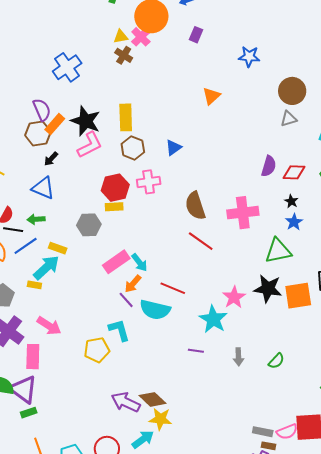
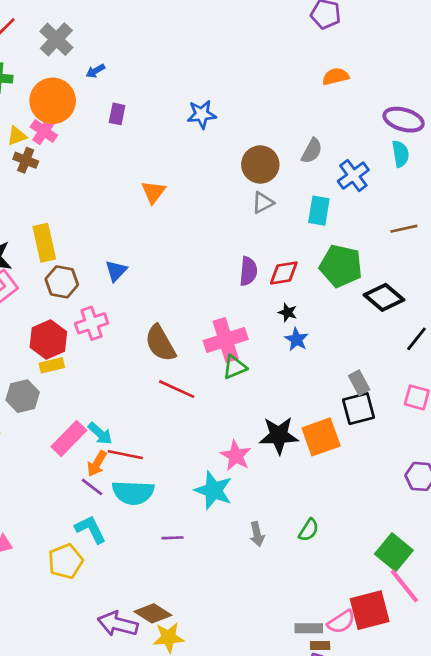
blue star: (249, 57) -> (202, 114), moved
green triangle: (278, 251) -> (235, 367), moved, size x0.7
red line: (173, 288) -> (125, 455), moved
purple line: (196, 351) -> (173, 538), moved

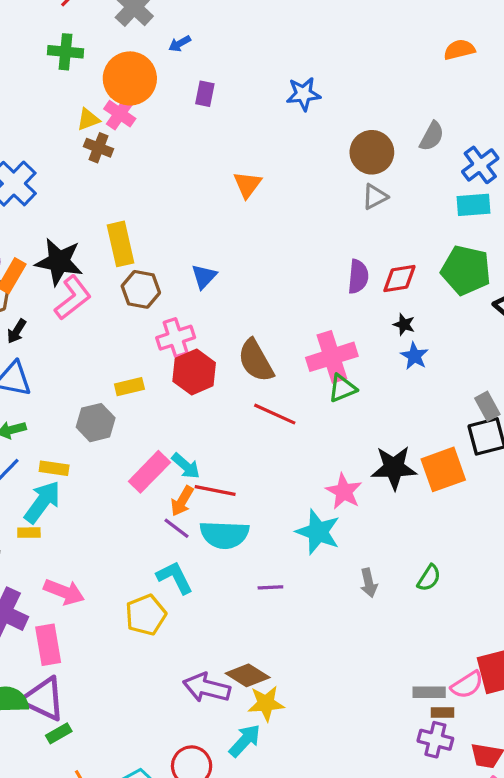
cyan rectangle: (319, 211) -> (474, 205), moved, turned 76
red hexagon: (48, 340) -> (194, 372), moved

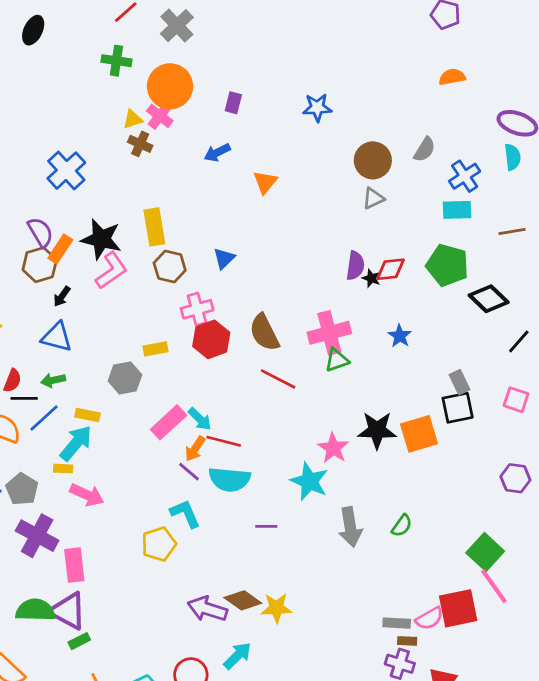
blue arrow: (180, 44) -> (217, 153), moved, size x1.4
black star: (404, 324) -> (371, 278), moved
gray arrow: (369, 583) -> (350, 527), size x1.6
pink arrow: (64, 592) -> (87, 495), moved
yellow star: (266, 703) -> (277, 608), moved

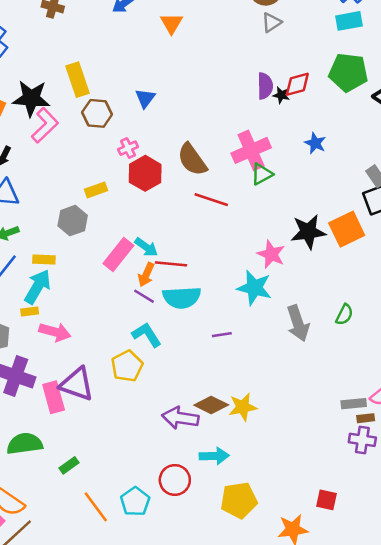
pink cross: (197, 309) -> (128, 148), size x0.7
purple triangle: (68, 611) -> (77, 384), moved
cyan arrow: (237, 656) -> (214, 456), turned 52

